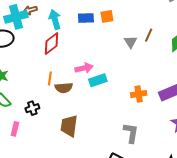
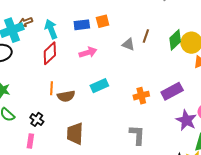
gray triangle: (131, 42) -> (128, 44), turned -32
pink arrow: (84, 68) -> (88, 52), moved
black cross: (32, 108) -> (37, 119), turned -32
pink rectangle: (15, 129) -> (30, 141), moved

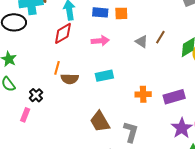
brown trapezoid: (75, 134) -> (100, 121), moved, turned -45

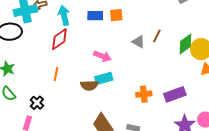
pink arrow: (100, 41) -> (102, 56), moved, turned 30
brown semicircle: (70, 79) -> (89, 85), moved

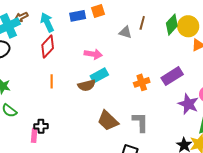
black cross: (37, 103) -> (41, 126), moved, turned -32

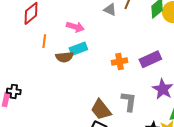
orange line: (52, 81) -> (44, 41), moved
brown trapezoid: (108, 121) -> (101, 110), moved
gray L-shape: (140, 122) -> (129, 101), moved

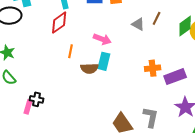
cyan rectangle: (78, 49) -> (104, 61), turned -60
orange cross: (120, 62) -> (153, 68), moved

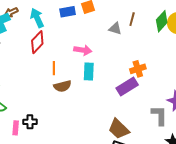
brown semicircle: (89, 68) -> (62, 86), moved
purple rectangle: (175, 77) -> (127, 86), moved
pink rectangle: (28, 107) -> (16, 128), moved
gray L-shape: (151, 117) -> (159, 115), moved

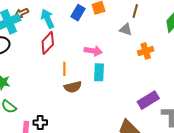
blue rectangle: (68, 12) -> (78, 13), turned -49
brown line: (132, 19) -> (135, 11), moved
orange cross: (138, 69) -> (146, 51), moved
purple rectangle: (127, 86) -> (148, 100), moved

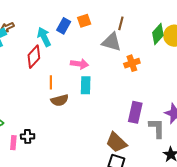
cyan arrow: (48, 19) -> (44, 37), moved
gray triangle: (126, 29) -> (112, 42), size x1.5
purple rectangle: (148, 100) -> (135, 112), turned -45

